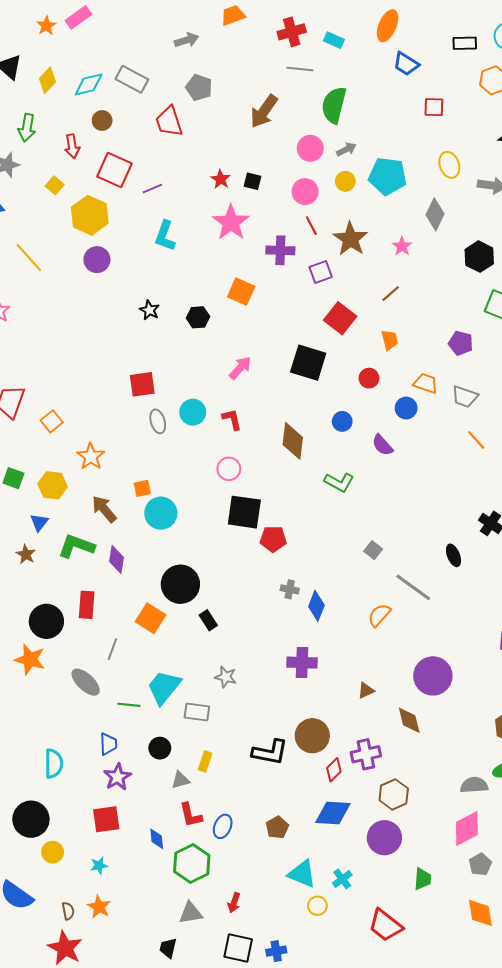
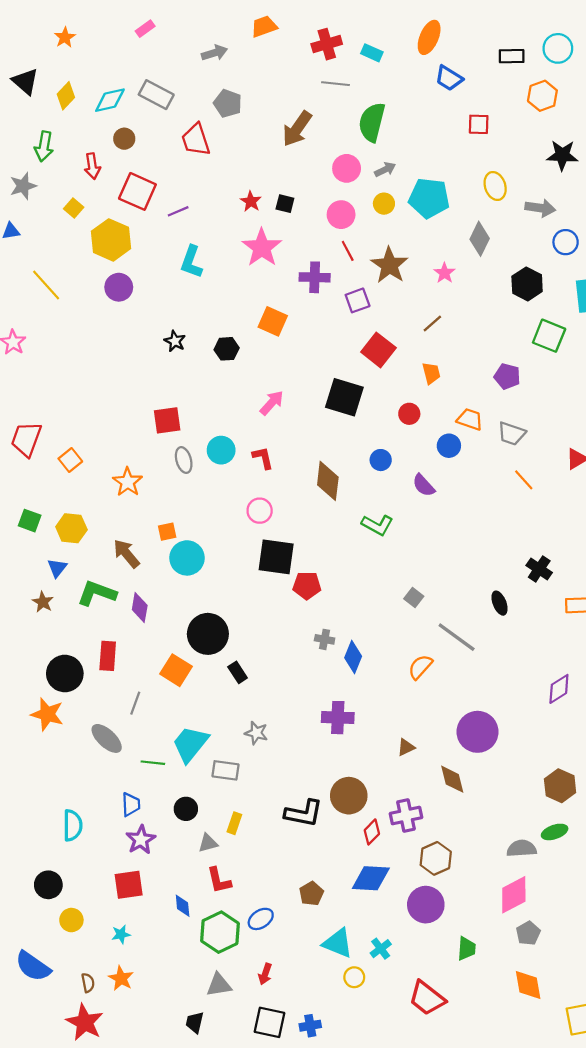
pink rectangle: (78, 17) -> (145, 29), moved, size x0.7
orange star: (91, 456) -> (128, 482), moved
black circle: (31, 819) -> (48, 885), size x0.7
blue ellipse: (223, 826) -> (261, 919), moved, turned 35

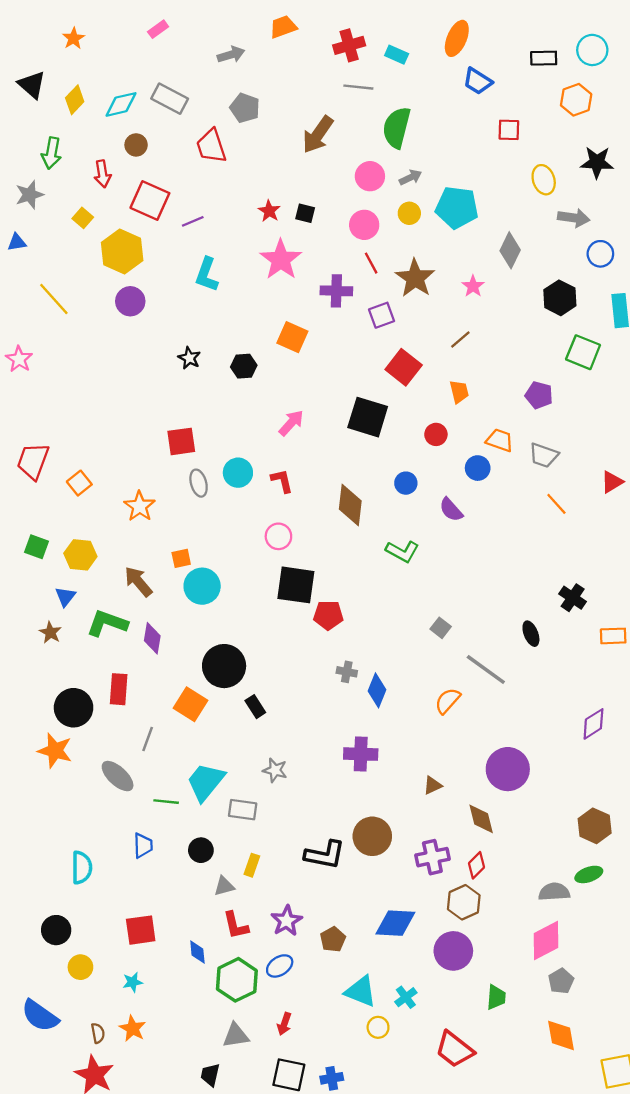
yellow ellipse: (495, 186) -> (544, 180), moved
red diamond: (372, 832) -> (476, 865), moved
purple star: (141, 840) -> (287, 921), moved

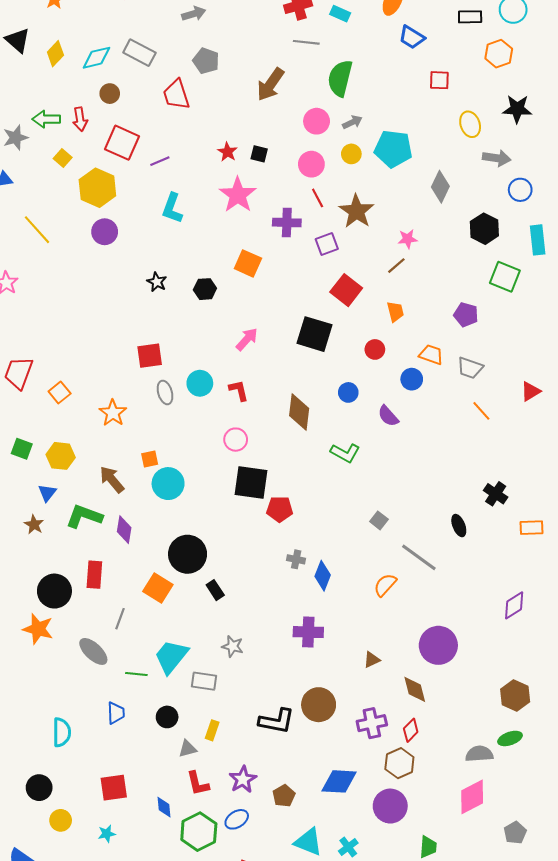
green arrow: (52, 153) -> (46, 119), moved, turned 80
pink star: (473, 286) -> (408, 239), moved, turned 30
gray pentagon: (561, 981) -> (515, 833), moved

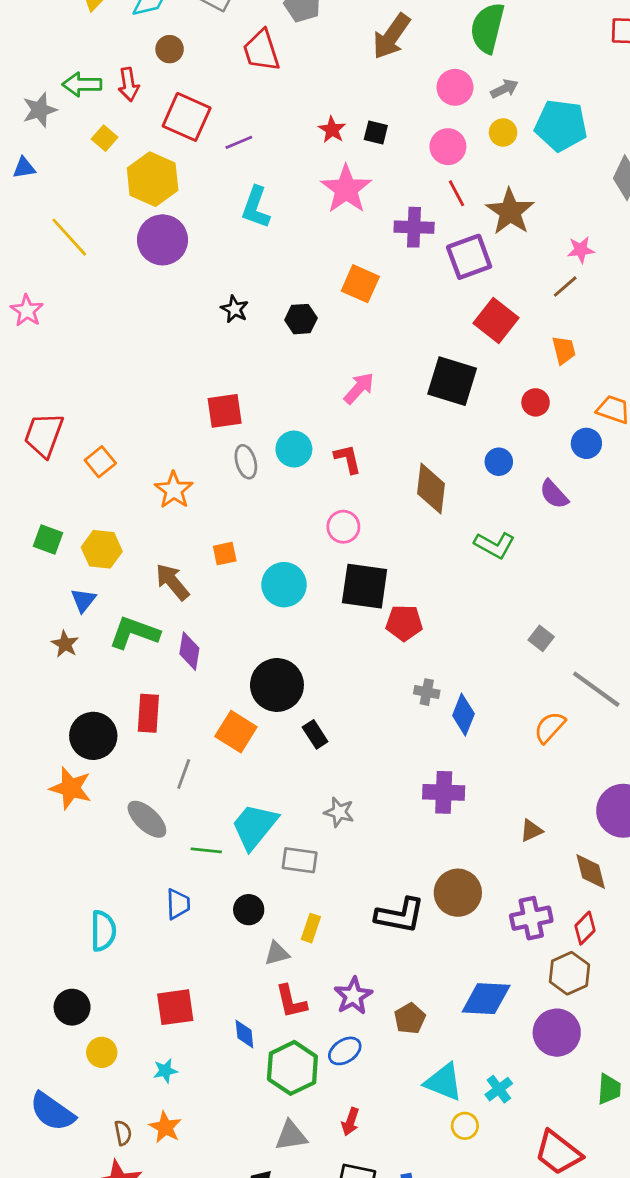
purple circle: (105, 232) -> (162, 240), size x1.4
purple square: (327, 244) -> (469, 257), size x1.4
cyan circle: (168, 484) -> (284, 585), moved

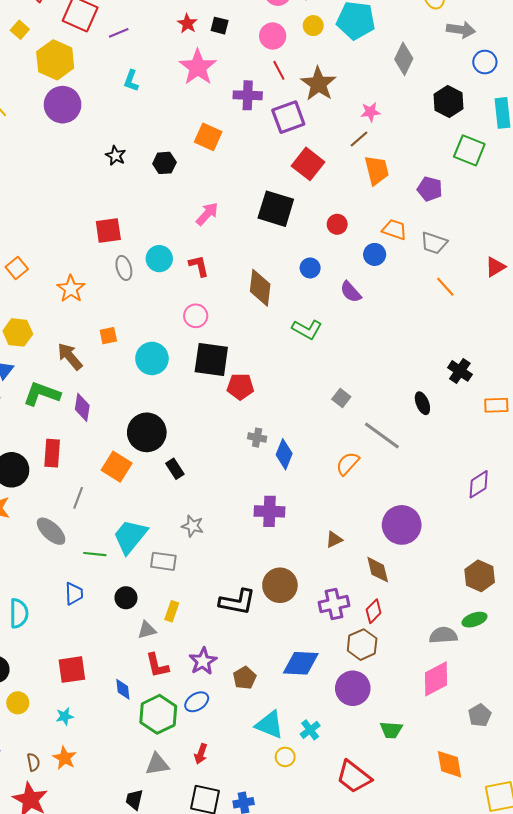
cyan L-shape: (256, 207) -> (131, 81), size x0.7
orange trapezoid: (564, 350) -> (377, 170), moved, size x1.4
green trapezoid: (609, 1089) -> (391, 730), turned 90

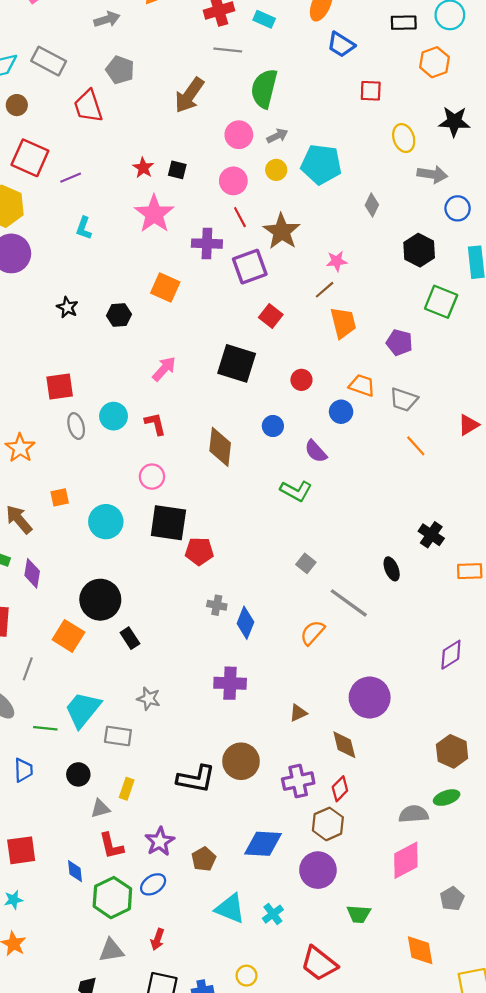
gray diamond: (404, 59) -> (372, 205), size x0.7
red square: (308, 164) -> (271, 316), size x0.7
green L-shape: (307, 329) -> (296, 491), moved
yellow circle: (285, 757) -> (247, 976), moved

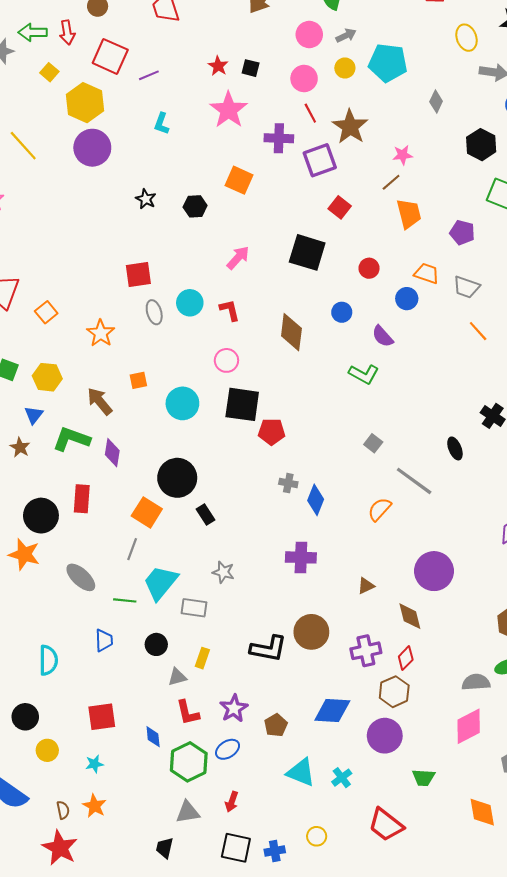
gray line: (28, 669) -> (132, 549), moved

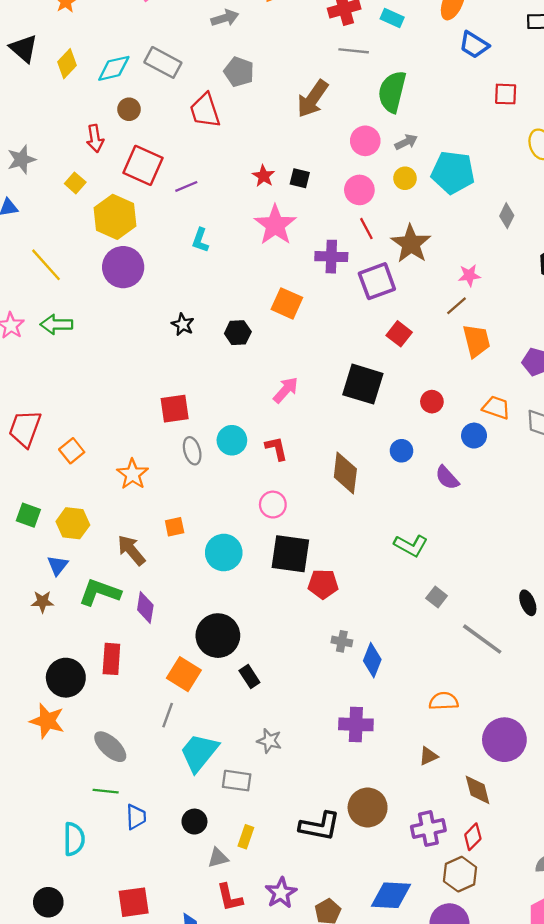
green arrow: (33, 32) -> (56, 324), moved
green L-shape: (364, 374) -> (411, 545), moved
brown star: (20, 447) -> (42, 602), turned -30
orange semicircle: (380, 509) -> (444, 701), moved, turned 45
green line: (125, 600) -> (106, 791), moved

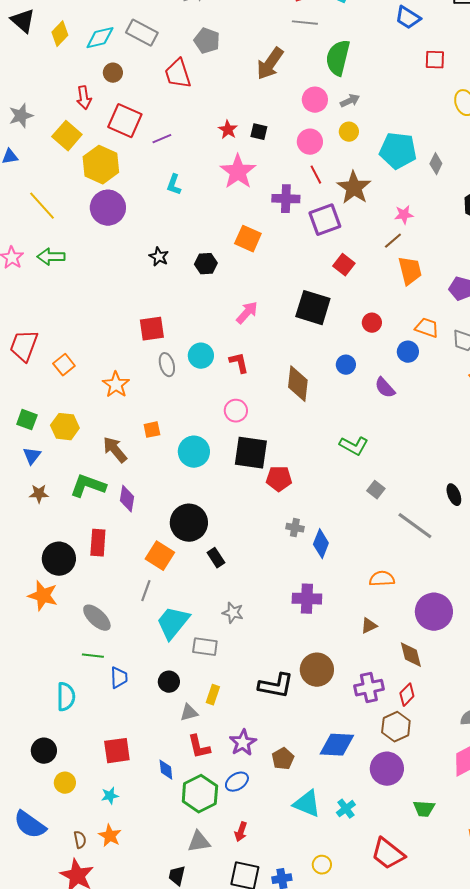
cyan pentagon: (453, 172) -> (398, 151), moved
yellow square: (75, 183) -> (67, 136), size x1.6
blue triangle: (58, 565) -> (32, 456), moved

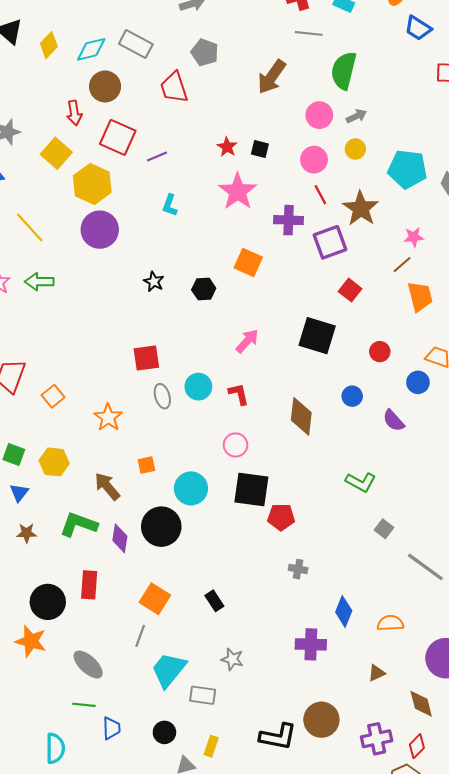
brown circle: (113, 73) -> (105, 86), size x1.5
black circle: (189, 523) -> (161, 527), moved
blue diamond: (321, 544) -> (344, 611), moved

